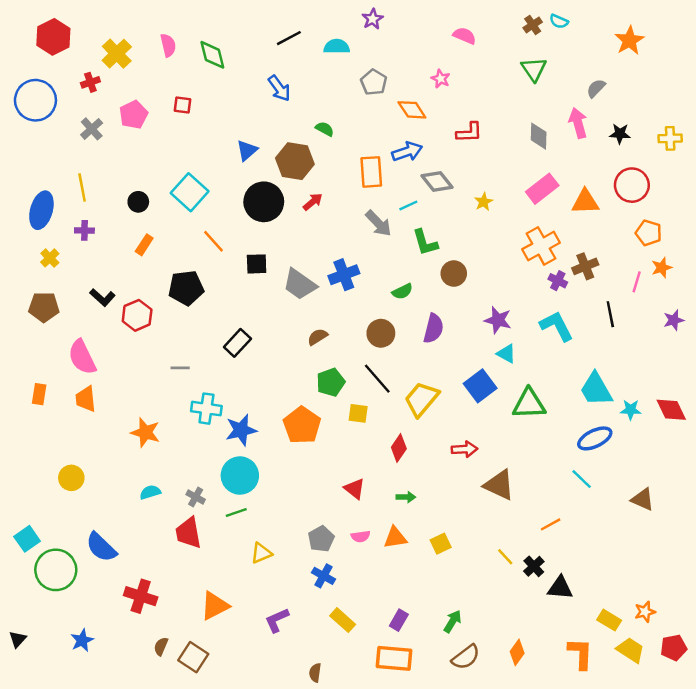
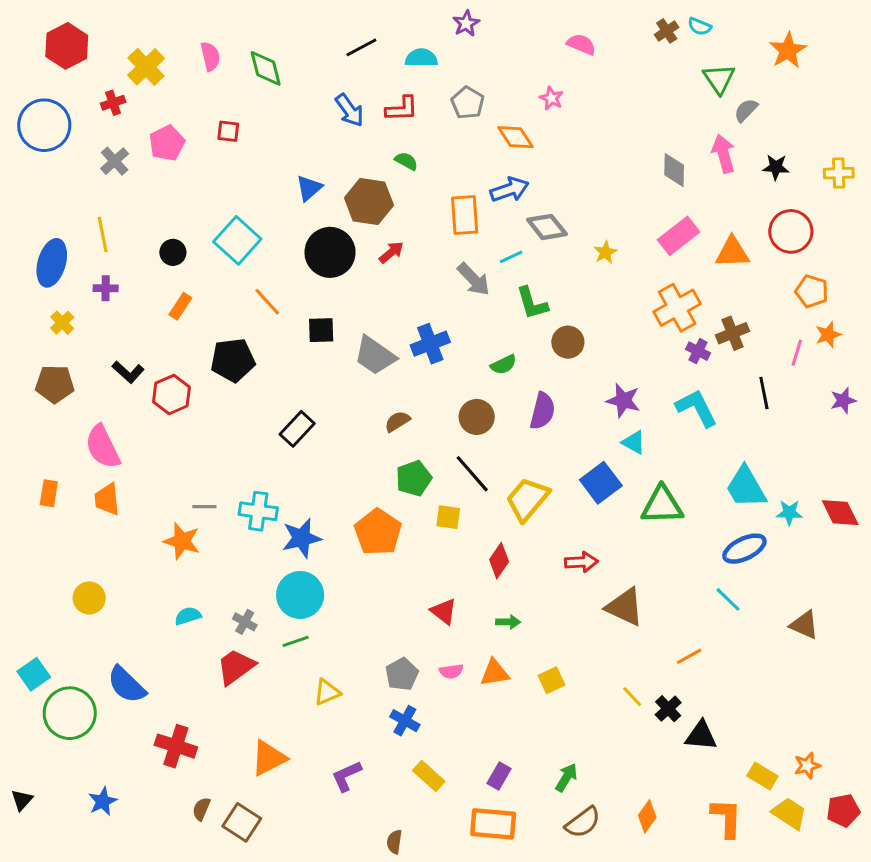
green triangle: (534, 69) -> (719, 79), moved
red L-shape: (469, 132) -> (402, 109), moved
gray line: (180, 368) -> (204, 507), moved
red trapezoid: (188, 533) -> (236, 667), turned 64

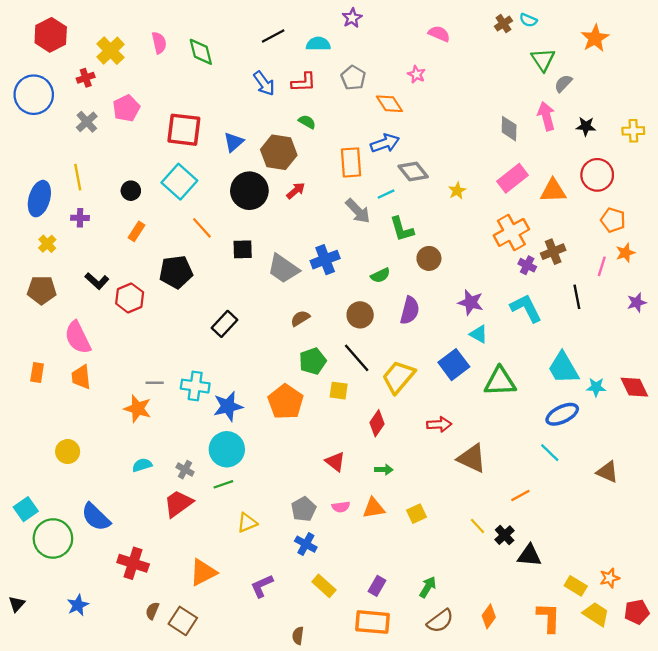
red square: (228, 131) -> (184, 130), moved, size x2.0

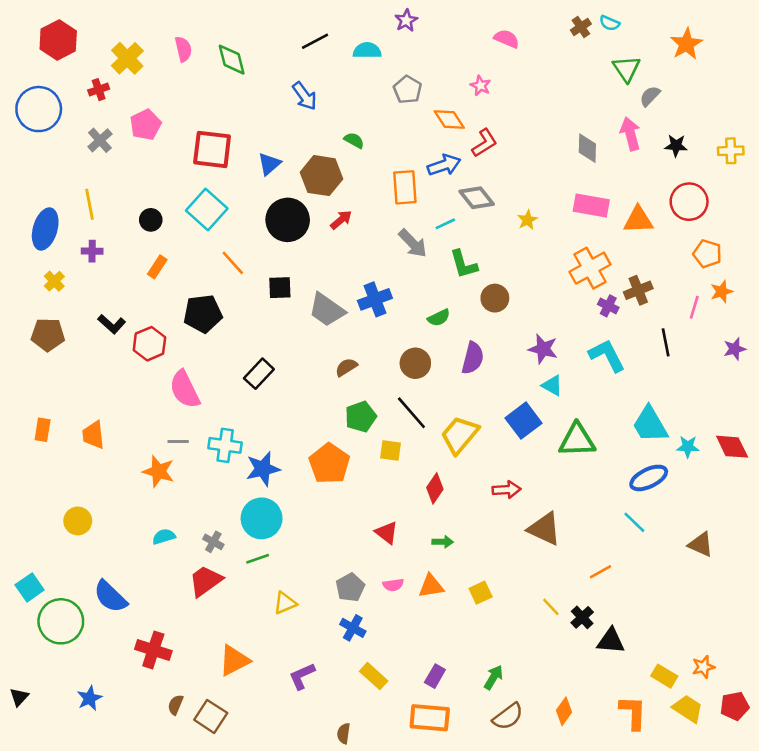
red L-shape: (304, 82) -> (484, 143), moved, turned -30
pink rectangle: (512, 178) -> (591, 206), turned 48
pink semicircle: (78, 337) -> (185, 389), moved

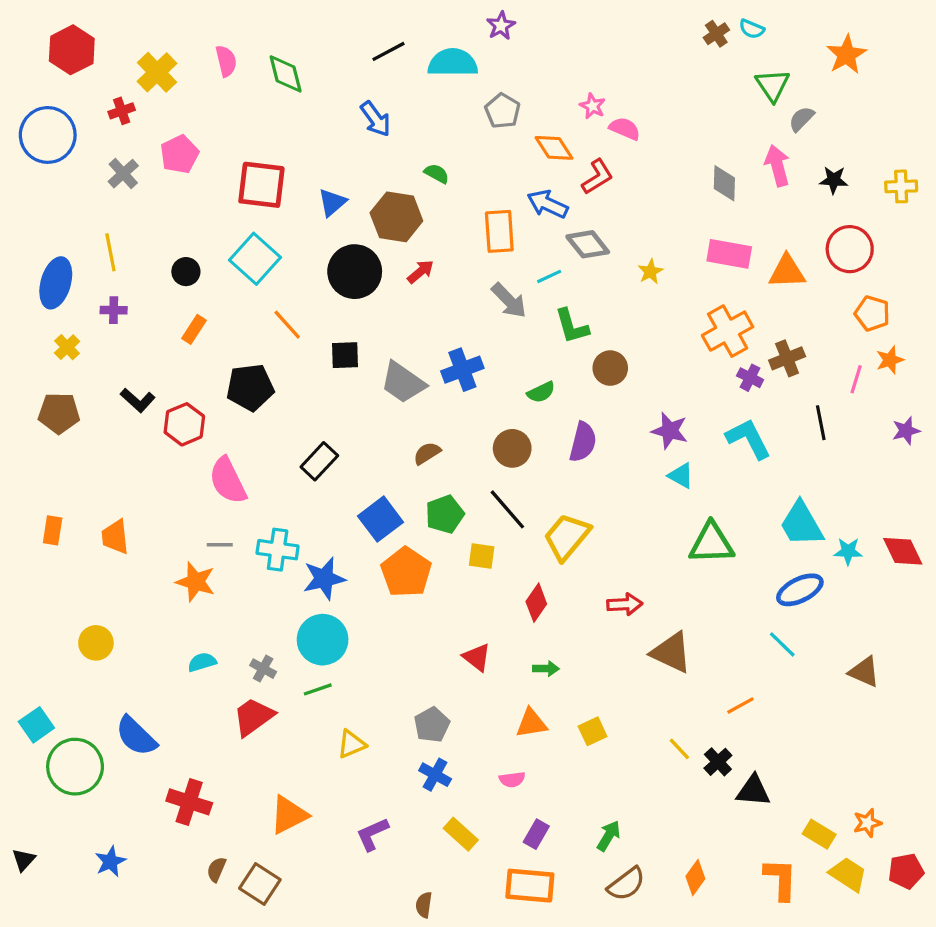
pink semicircle: (507, 39) -> (625, 129), moved
cyan semicircle: (367, 50) -> (453, 63), size x1.4
blue arrow: (444, 165) -> (548, 204), turned -136
blue square: (524, 421) -> (380, 519), moved
pink semicircle: (393, 585) -> (512, 779), moved

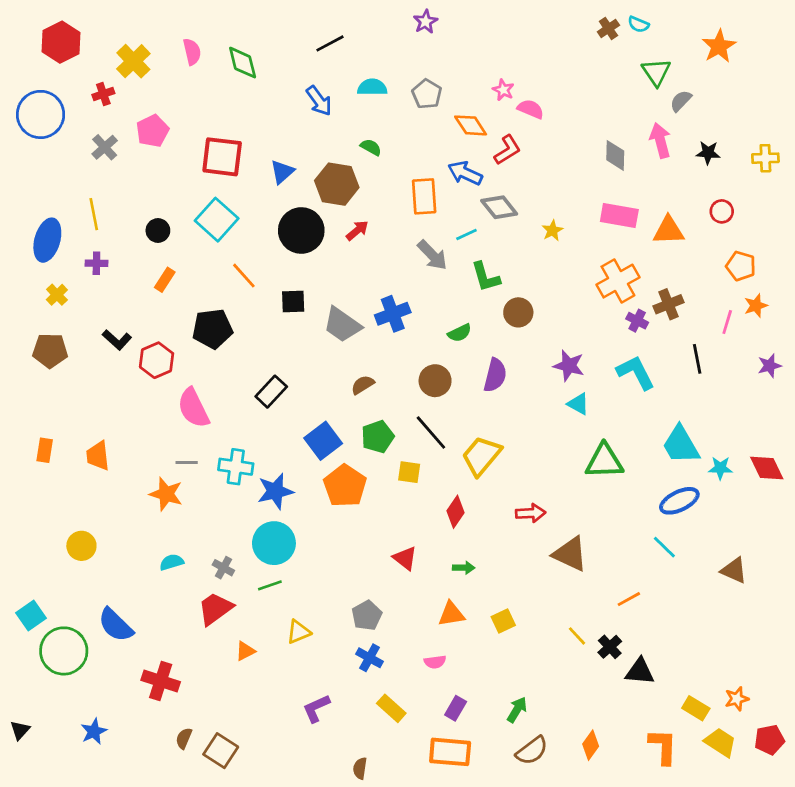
cyan semicircle: (453, 63) -> (372, 87), moved, size x0.7
red circle: (850, 249) -> (722, 211), size x0.6
orange triangle: (289, 815) -> (245, 651), moved, size x0.6

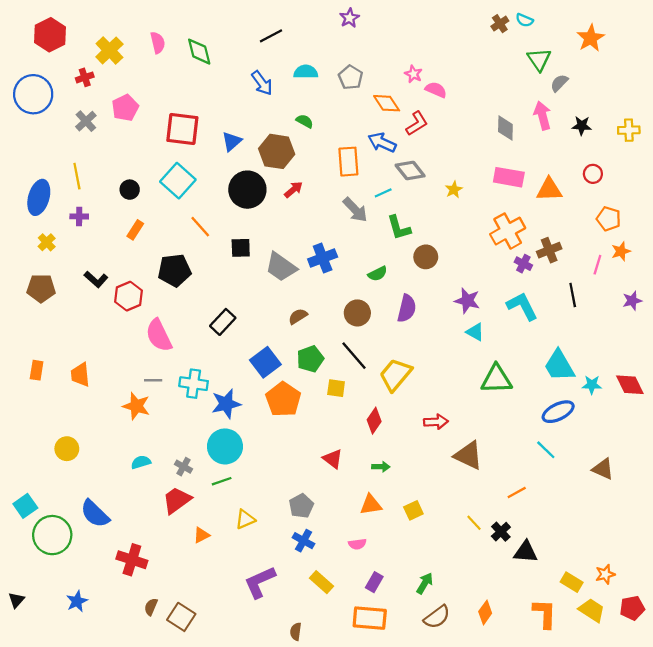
purple L-shape: (316, 708) -> (260, 582), size x1.4

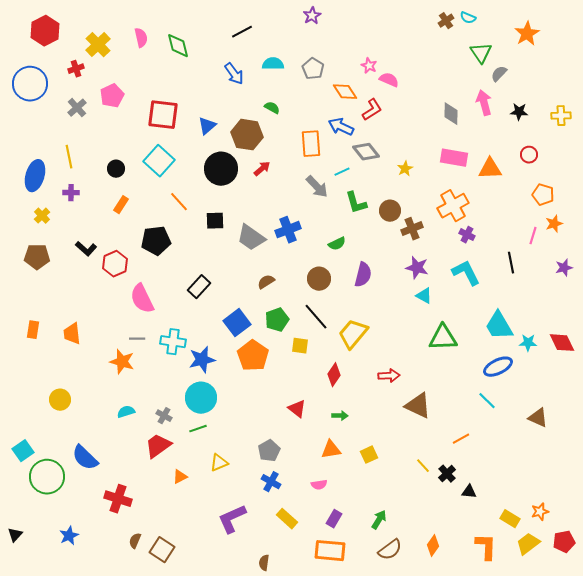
brown cross: (549, 250) -> (412, 229), moved
brown circle: (426, 257) -> (390, 211), moved
black triangle: (526, 552) -> (469, 492), size x0.7
yellow trapezoid: (592, 610) -> (528, 544), turned -70

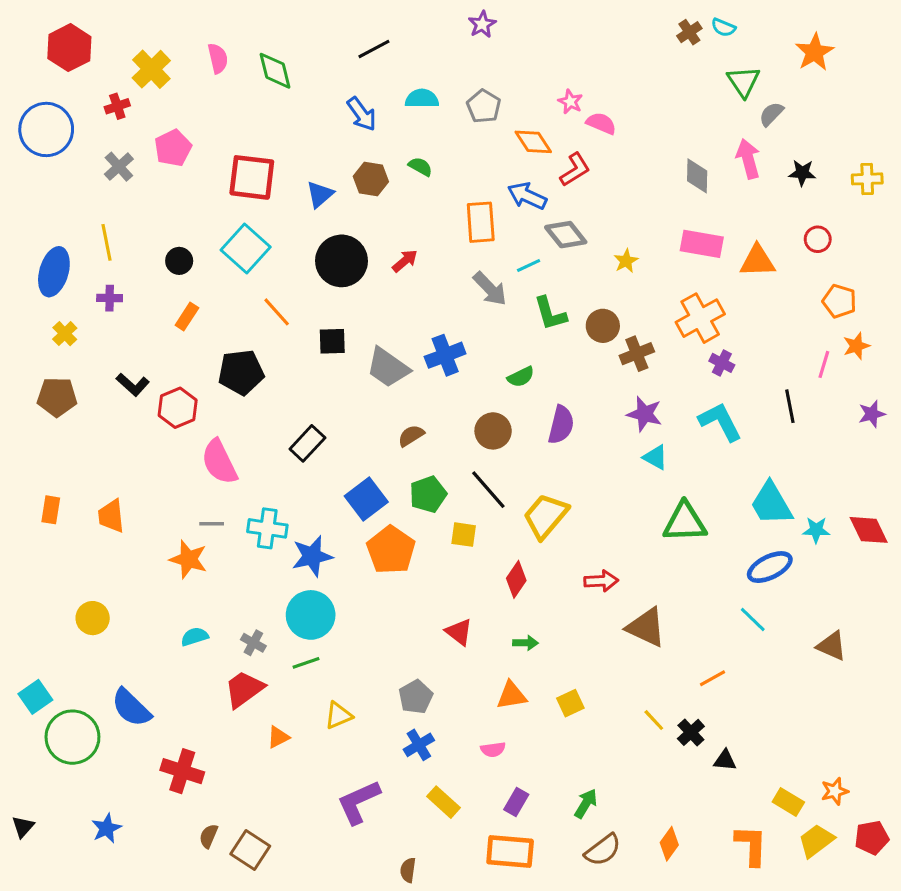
brown hexagon: (247, 135) -> (371, 179), moved, size x0.7
blue cross: (271, 482) -> (419, 745), turned 30

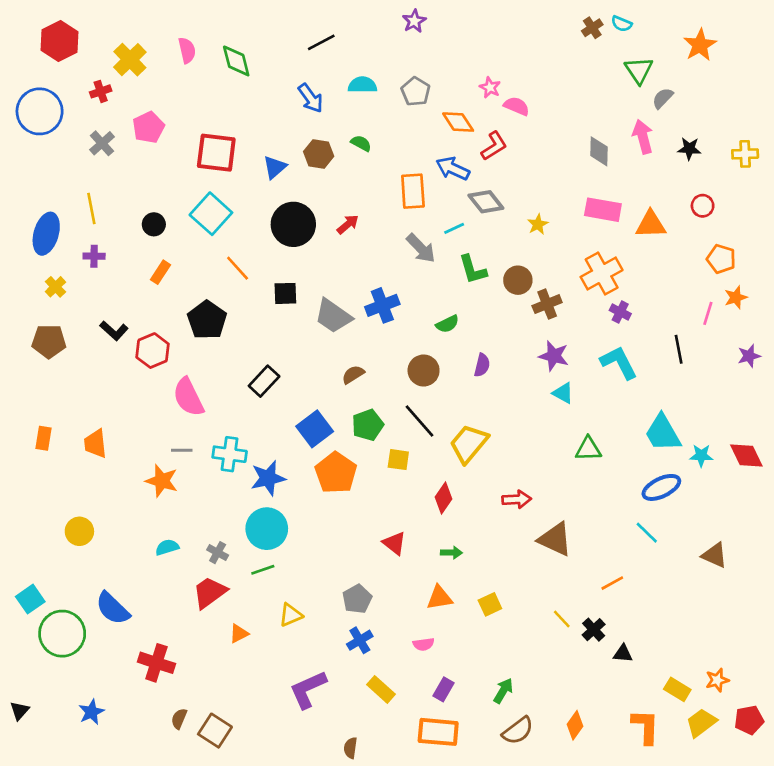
black pentagon: (241, 372) -> (207, 320), turned -30
purple semicircle: (561, 425) -> (482, 365), size x0.7
green triangle: (685, 522) -> (588, 449), size x0.7

